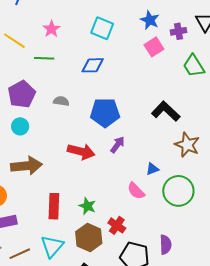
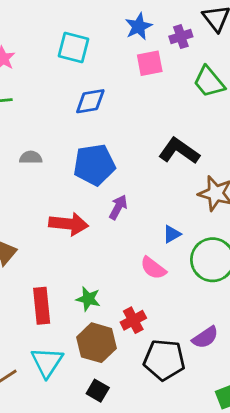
blue star: (150, 20) -> (139, 27), turned 30
pink square: (154, 47) -> (150, 63), turned 30
blue diamond: (93, 65) -> (90, 101), moved
red cross: (117, 225) -> (133, 320), turned 36
purple semicircle: (166, 245) -> (205, 337), turned 66

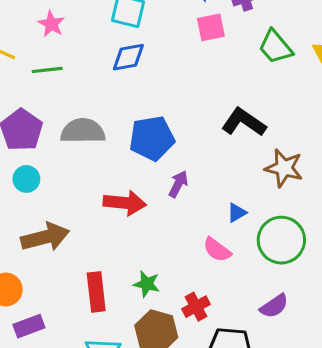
blue diamond: (90, 101) -> (128, 57), moved
gray semicircle: (31, 157) -> (83, 131), size x1.8
purple semicircle: (205, 337) -> (274, 306), moved

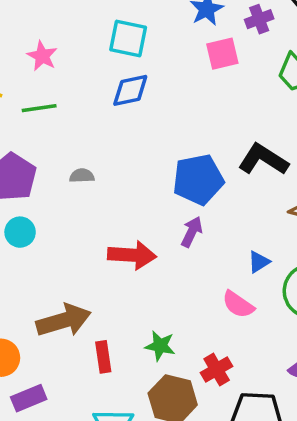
gray semicircle: (83, 131) -> (82, 176), size x0.5
blue pentagon: (152, 138) -> (198, 180), moved
brown arrow: (45, 237) -> (64, 320), moved
red rectangle: (96, 292) -> (103, 357), size x0.7

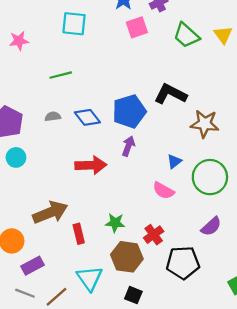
pink star: (42, 56) -> (19, 41), turned -30
blue diamond: (130, 90) -> (87, 117), moved, turned 70
green line: (39, 108) -> (61, 75), moved

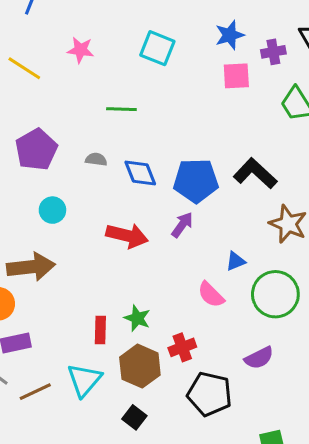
cyan circle: (16, 157) -> (52, 210), moved
brown arrow: (50, 212) -> (31, 267), moved
red rectangle: (79, 234) -> (100, 330), moved

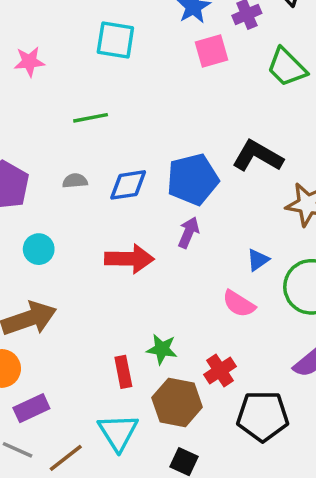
blue diamond: (140, 173) -> (128, 185), turned -64

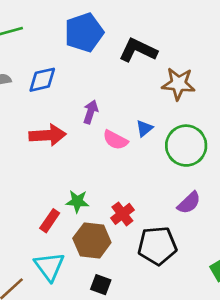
blue pentagon: (193, 179) -> (84, 32), moved
pink semicircle: (239, 304) -> (115, 140), moved
red rectangle: (123, 372) -> (50, 221), turned 50

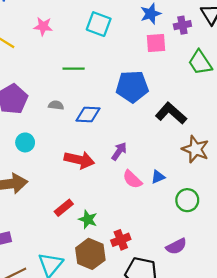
green circle: (186, 146) -> (187, 200), size x0.7
red rectangle: (50, 221) -> (64, 208), moved

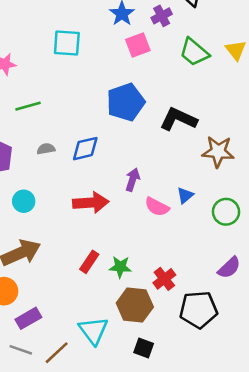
green line: (74, 69) -> (28, 106), moved

